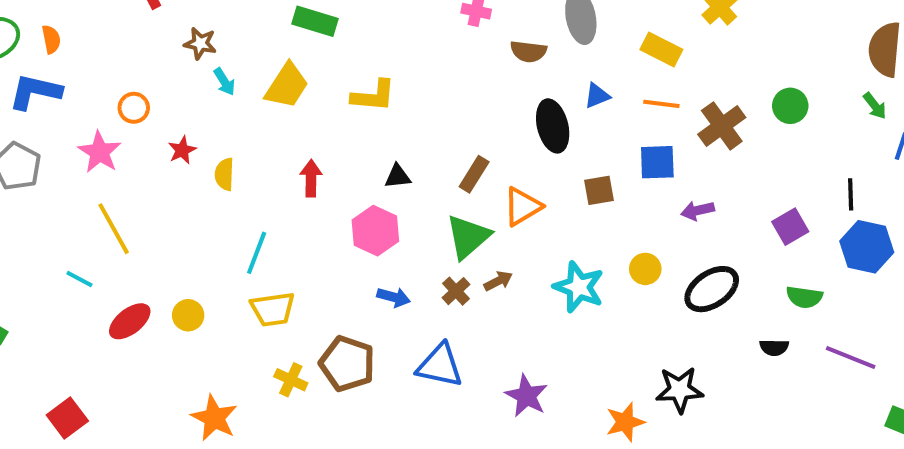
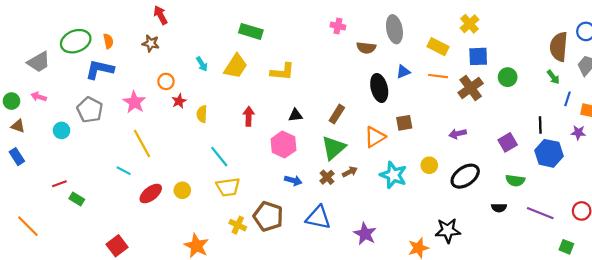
brown star: (200, 43) -> (151, 43), moved
orange circle: (134, 108) -> (166, 81), moved
blue square: (657, 162) -> (478, 56), moved
orange triangle: (522, 206) -> (375, 137), moved
cyan line: (257, 253) -> (219, 157), turned -60

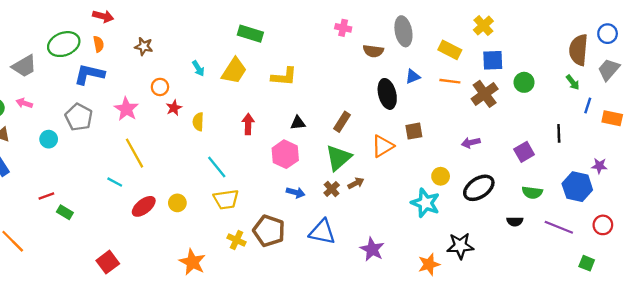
red arrow: (161, 15) -> (103, 16), moved, turned 132
purple star: (578, 133) -> (599, 166), moved
blue hexagon: (549, 153) -> (577, 187), moved
cyan star: (393, 175) -> (425, 203), moved

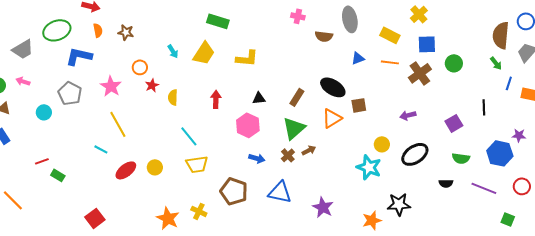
orange semicircle: (98, 44) -> (98, 30), moved
black ellipse: (387, 94) -> (333, 87), moved, turned -45
yellow cross: (236, 240) -> (199, 211), moved

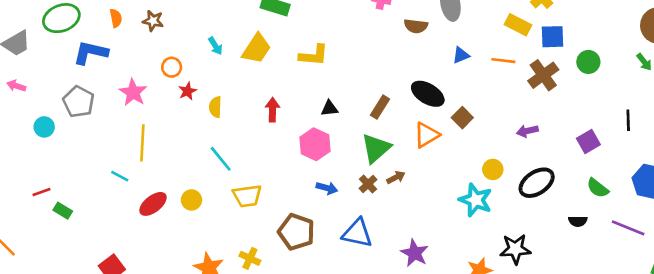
yellow rectangle: (390, 35) -> (518, 25), moved
brown square: (359, 105) -> (462, 118), turned -35
yellow line: (118, 124) -> (142, 143), turned 32
cyan line: (189, 136) -> (221, 159), moved
green semicircle: (461, 158) -> (598, 188), turned 30

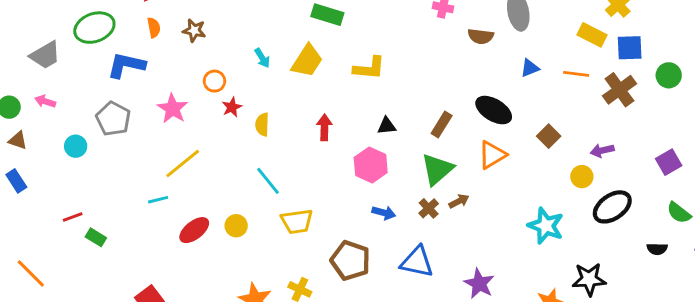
brown square: (462, 118) -> (549, 136), moved
yellow line: (142, 143) -> (183, 164), turned 48
yellow circle: (493, 169) -> (582, 177), moved
cyan line: (120, 176) -> (158, 200), turned -42

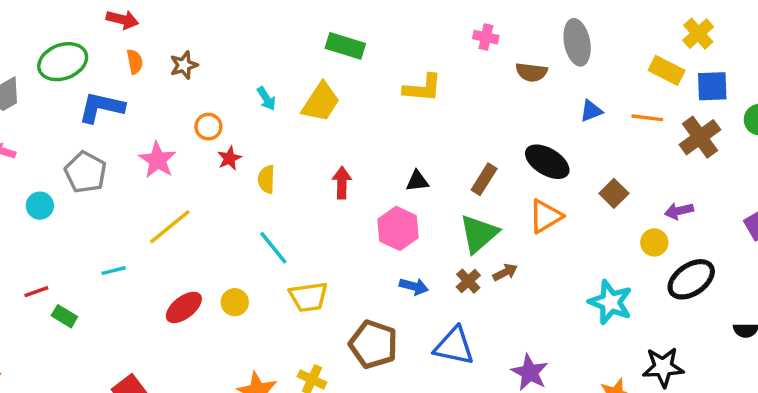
brown star: (194, 30) -> (184, 65), turned -30
yellow L-shape: (369, 68) -> (423, 88), moved
cyan line: (158, 200) -> (114, 271), moved

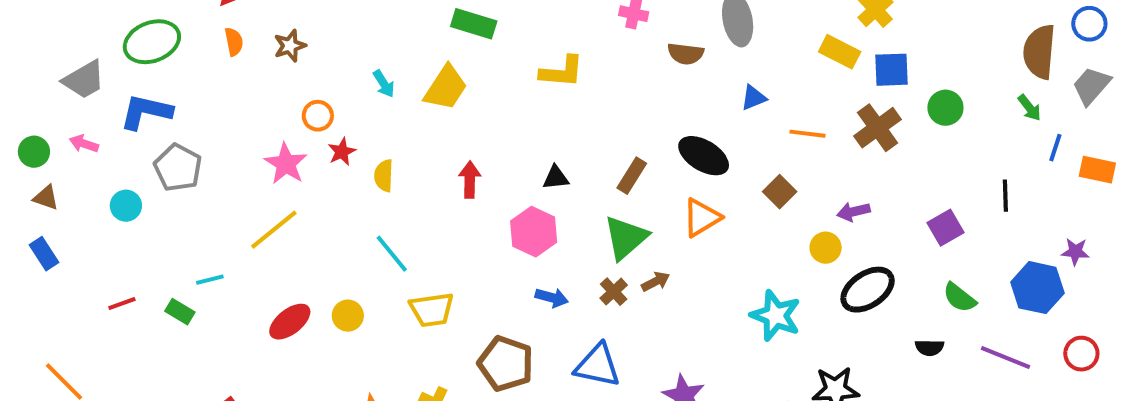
blue L-shape: (101, 107) -> (146, 112), moved
orange line: (647, 118) -> (808, 134), moved
pink star: (157, 160) -> (286, 164), moved
green rectangle: (64, 316) -> (180, 312), moved

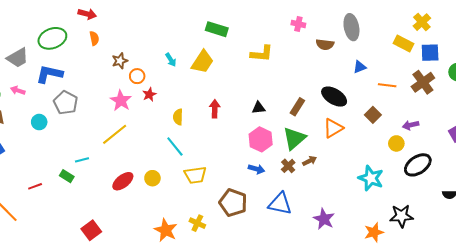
brown star: (290, 46) -> (120, 61), moved
yellow semicircle: (384, 176) -> (178, 117), moved
pink hexagon: (534, 232) -> (261, 139), moved
red line: (122, 304) -> (35, 186), moved

